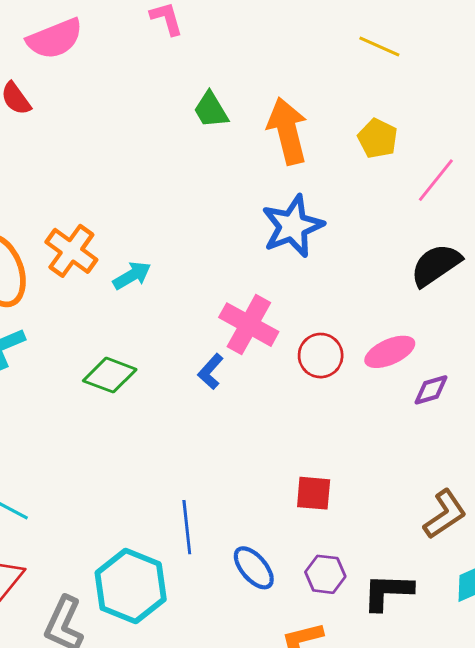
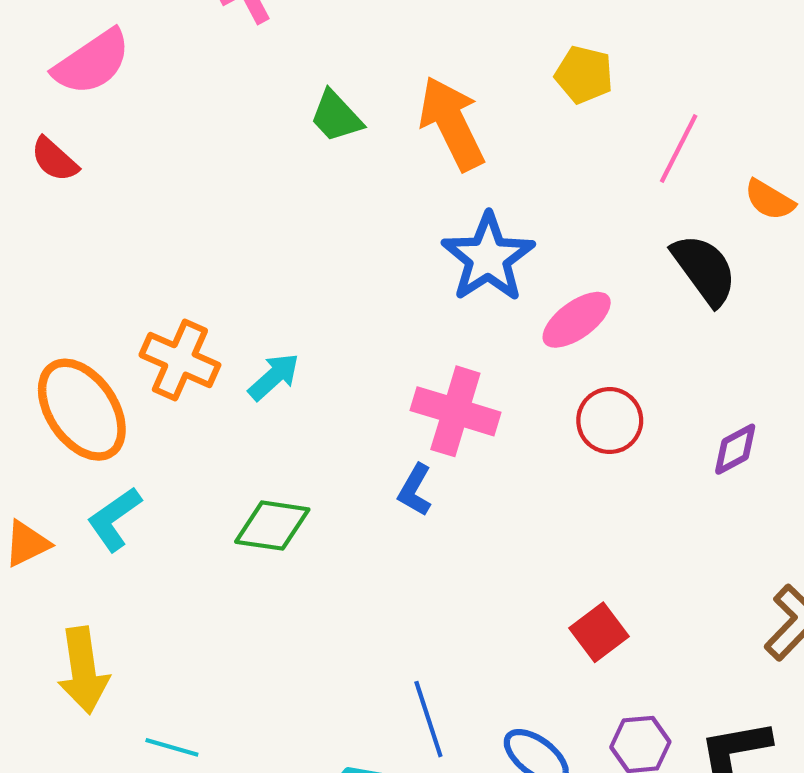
yellow pentagon: (378, 138) -> (584, 75), moved
black semicircle: (436, 265) -> (704, 270), turned 100
pink ellipse: (390, 352) -> (577, 320), moved
red circle: (321, 356) -> (610, 421), moved
red square: (314, 493) -> (599, 632), turned -30

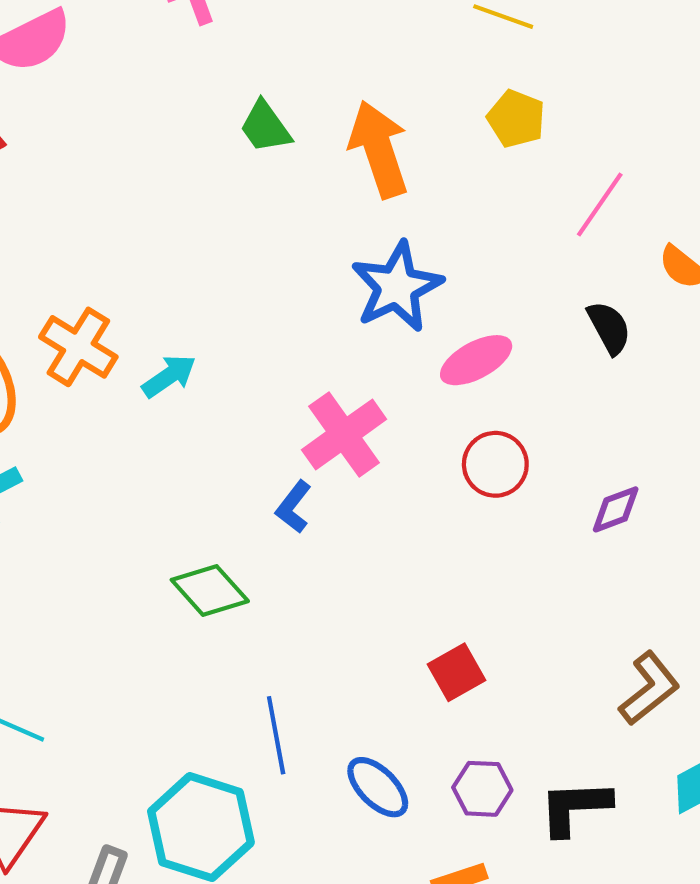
black semicircle: (704, 270) -> (609, 328), size x0.7
pink cross: (455, 411) -> (344, 435), turned 30
green diamond: (272, 526) -> (210, 590), moved, turned 32

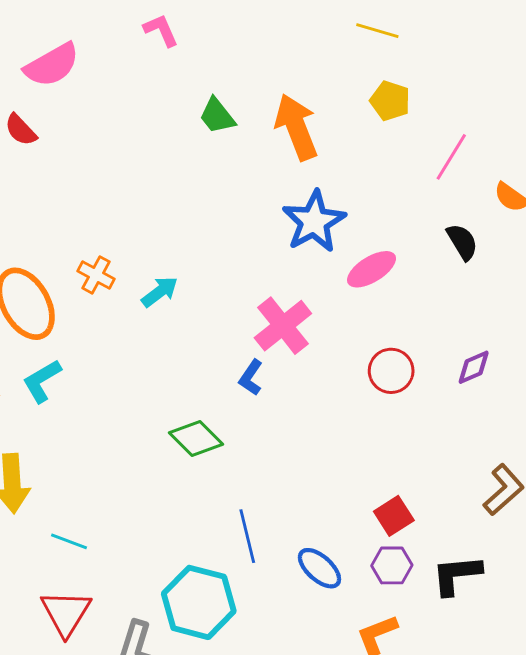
orange cross: (78, 347) -> (96, 275), size x0.7
red circle: (495, 464) -> (391, 371), moved
red square: (456, 672) -> (394, 516), moved

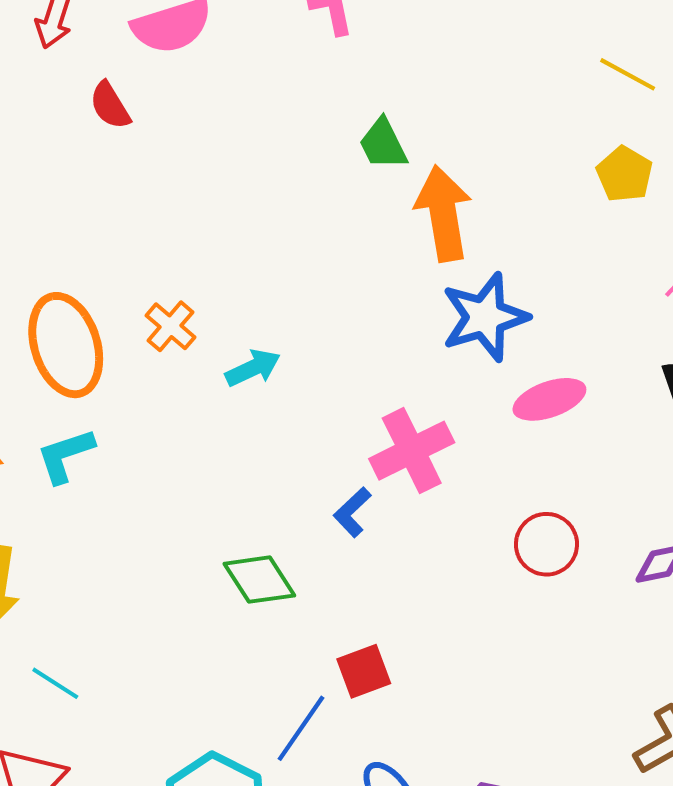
orange arrow: (296, 127) -> (443, 213), moved
red square: (394, 516) -> (364, 671), moved
blue line: (247, 536) -> (301, 728), turned 36

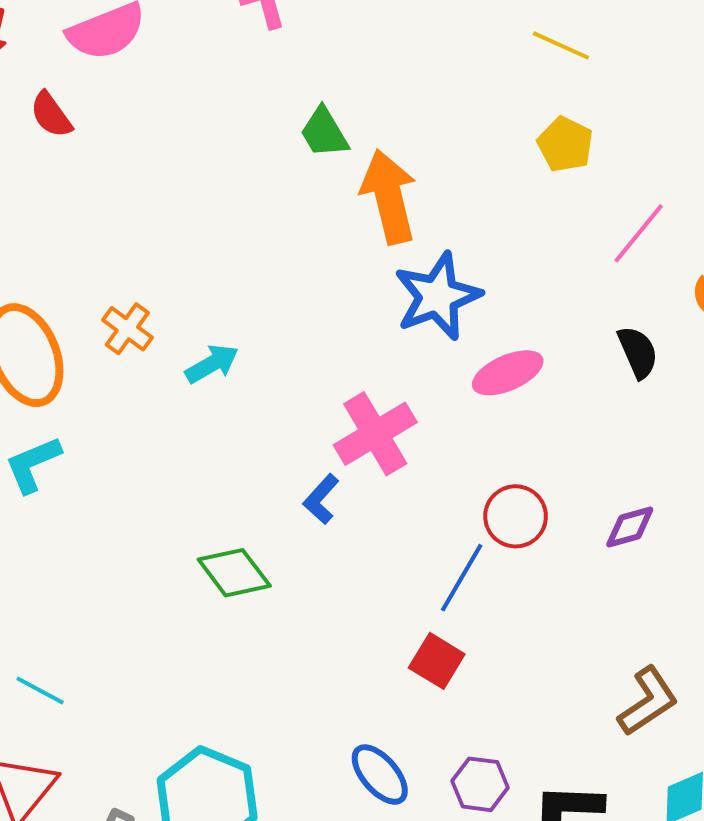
red square: (364, 671) -> (437, 661), moved, turned -34
blue line: (301, 728) -> (462, 578), moved

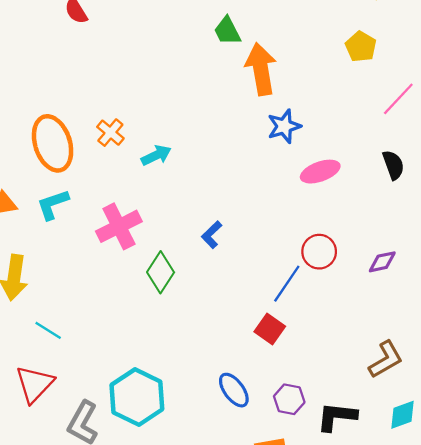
blue star: (438, 296) -> (284, 126), size x0.7
pink cross: (375, 434) -> (119, 226), moved
green diamond: (234, 573) -> (161, 272), turned 66

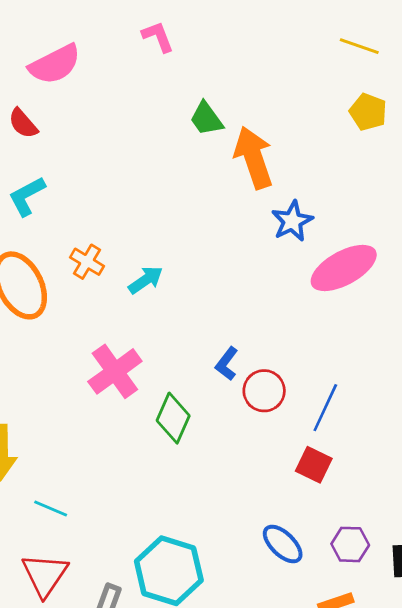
pink ellipse: (320, 172) -> (344, 268), size x1.4
cyan L-shape: (53, 204) -> (27, 196), moved
red circle: (319, 252) -> (264, 391), moved

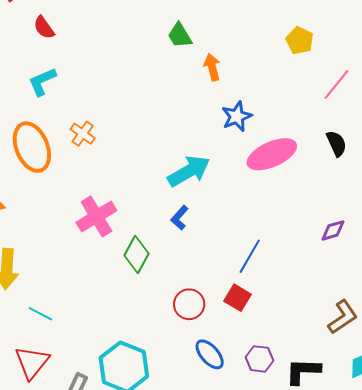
orange arrow: (254, 158) -> (212, 67), size x0.6
cyan arrow: (146, 280) -> (189, 171), moved, size x1.6
red circle: (264, 391) -> (189, 304), moved

